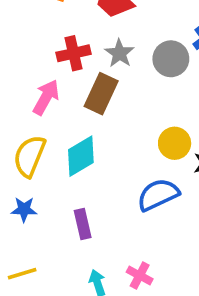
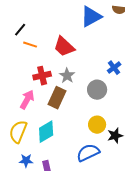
gray circle: (171, 59) -> (97, 90), moved
blue star: (24, 209) -> (26, 161), moved

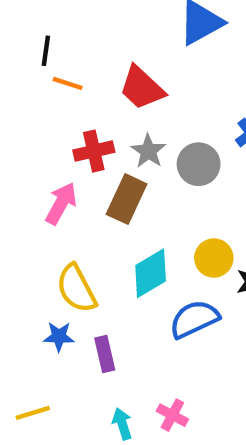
black line: (20, 30) -> (46, 51), turned -32
gray circle: (97, 90) -> (199, 164), moved
yellow semicircle: (18, 132) -> (76, 289), moved, turned -50
cyan diamond: (46, 132) -> (151, 273), moved

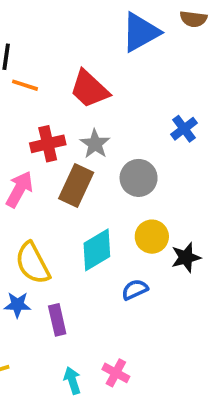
gray circle: (199, 164) -> (139, 178), moved
blue semicircle: (194, 319) -> (135, 290), size x0.6

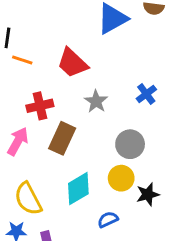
gray star: (95, 144) -> (96, 101), moved
gray circle: (139, 178) -> (130, 144), moved

